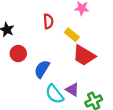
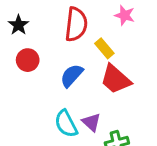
red semicircle: (48, 21) -> (76, 24), size x1.6
blue semicircle: (42, 69) -> (72, 76), moved

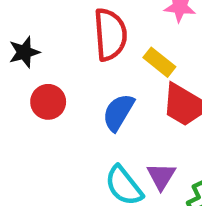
black star: (18, 25) -> (24, 52), turned 30
purple triangle: (91, 122) -> (161, 176), turned 30

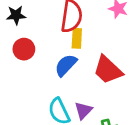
yellow rectangle: (159, 62) -> (77, 38), moved, turned 42

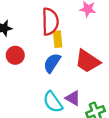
purple triangle: (83, 111) -> (73, 98), turned -35

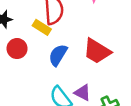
yellow rectangle: (58, 39) -> (42, 27), moved, turned -49

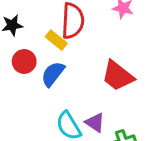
blue semicircle: (58, 55) -> (53, 74), moved

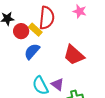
red circle: (24, 61) -> (21, 31), moved

